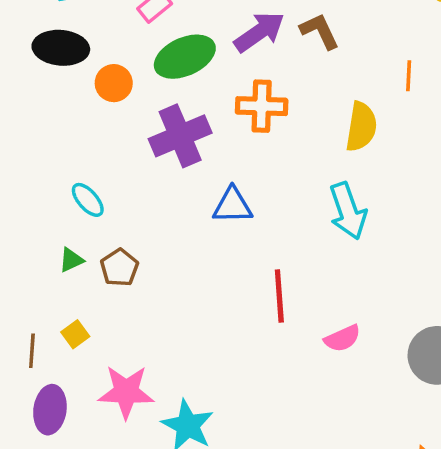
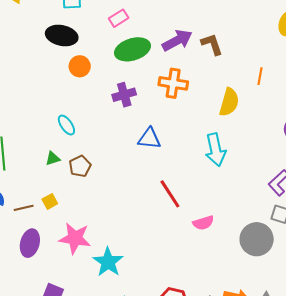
orange circle: (114, 83) -> (80, 66), moved
purple cross: (180, 136) -> (124, 95), size x0.7
red line: (279, 296) -> (170, 194), turned -36
brown line: (32, 351) -> (24, 208), turned 66

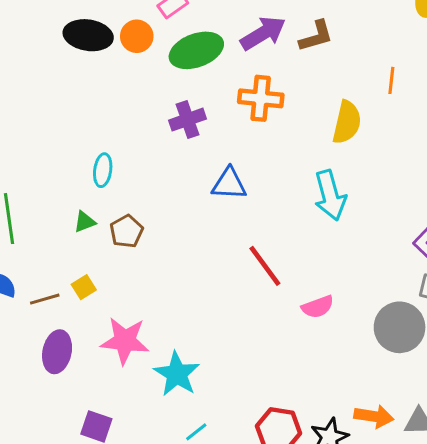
brown L-shape: (212, 44) -> (316, 36), turned 95
orange circle: (80, 66) -> (137, 36), moved
cyan ellipse: (66, 125) -> (103, 170), turned 45

